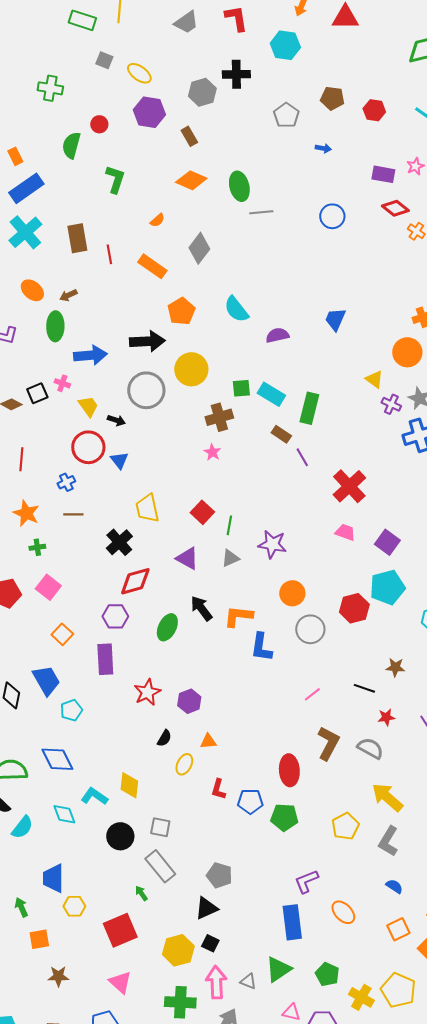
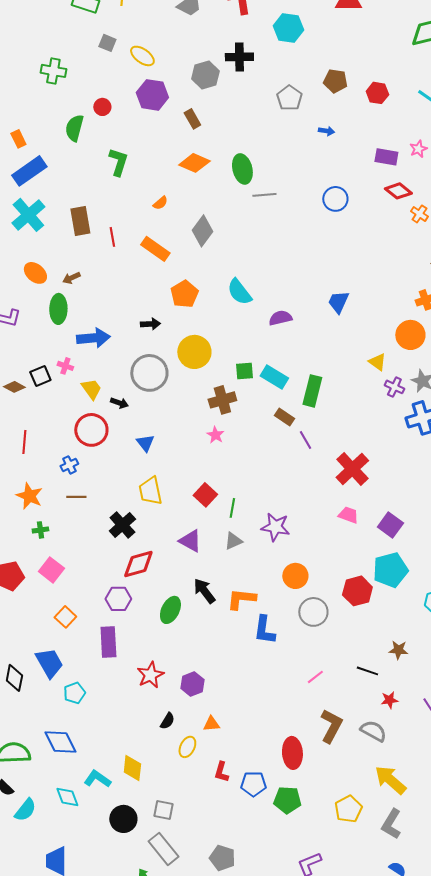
black arrow: (147, 341) -> (150, 324), size x0.6
blue triangle: (119, 460) -> (145, 443), moved

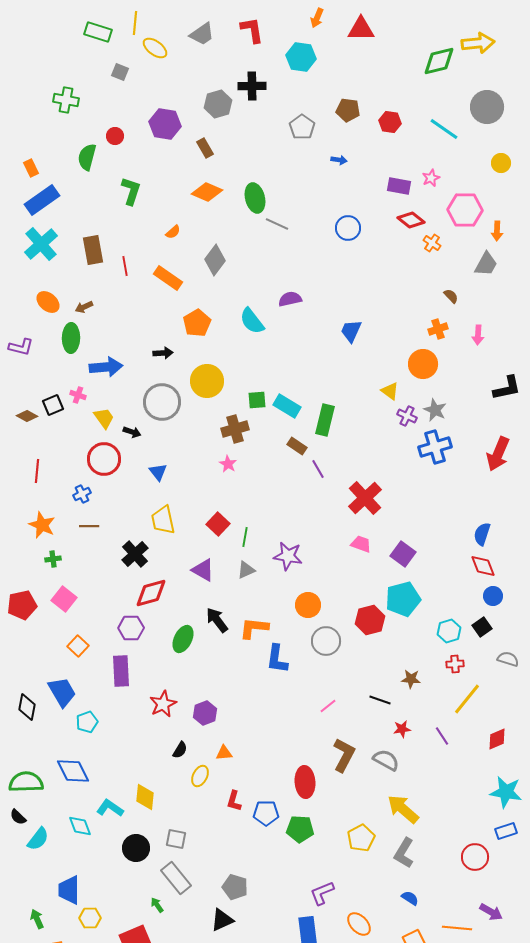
yellow ellipse: (142, 56) -> (155, 48), moved
gray line: (264, 195) -> (277, 224), turned 30
purple semicircle: (280, 318) -> (290, 299), moved

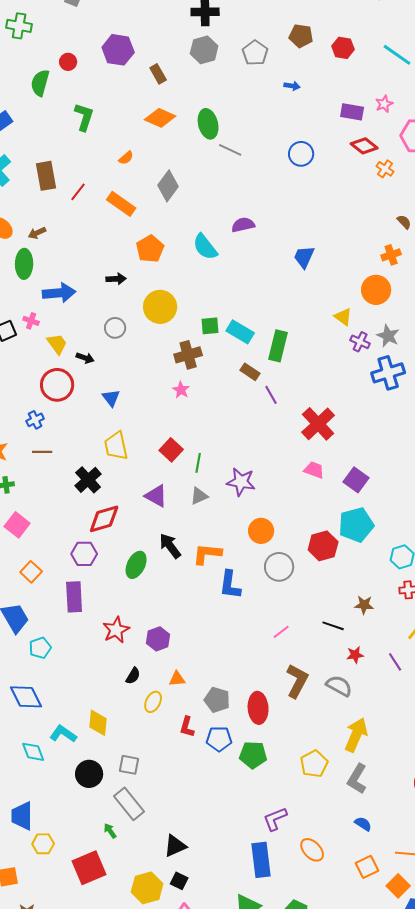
gray hexagon: (218, 104) -> (204, 50), moved
red line: (125, 266) -> (78, 192), turned 48
gray circle: (162, 402) -> (115, 328), size x0.6
yellow arrow: (403, 809) -> (356, 735), turned 72
gray pentagon: (235, 887) -> (217, 700), moved

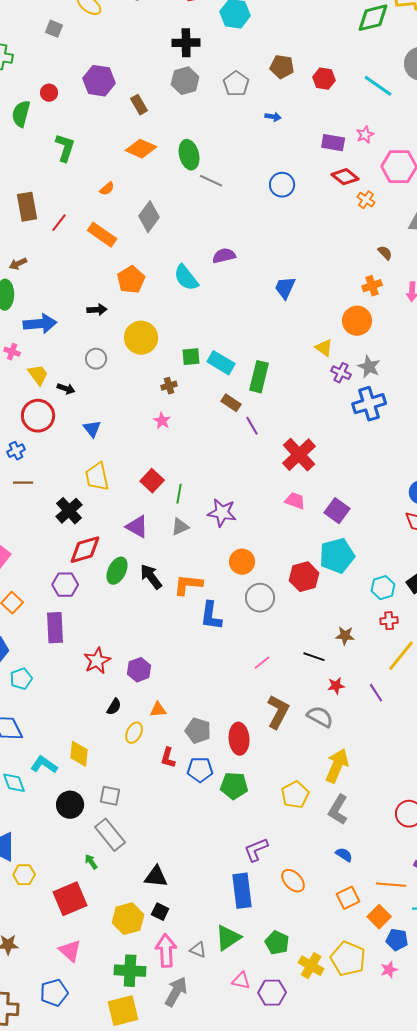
brown cross: (188, 355) -> (169, 386), size x0.6
green ellipse: (136, 565) -> (117, 571), moved
black triangle: (175, 846) -> (156, 877), turned 30

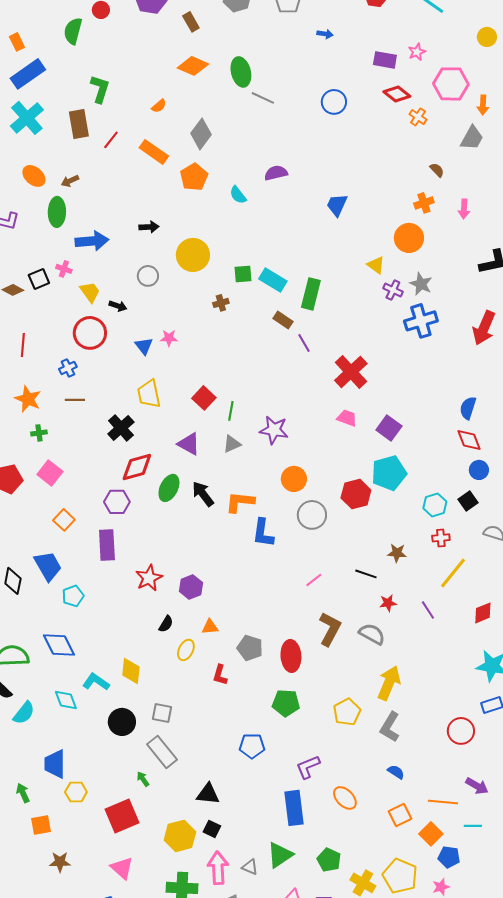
green L-shape: (65, 148) -> (100, 89), moved
cyan semicircle: (186, 278) -> (238, 195), size x0.7
orange pentagon: (131, 280) -> (194, 177), moved
pink star: (162, 421) -> (169, 338), moved, turned -30
blue pentagon: (200, 770) -> (252, 746), moved

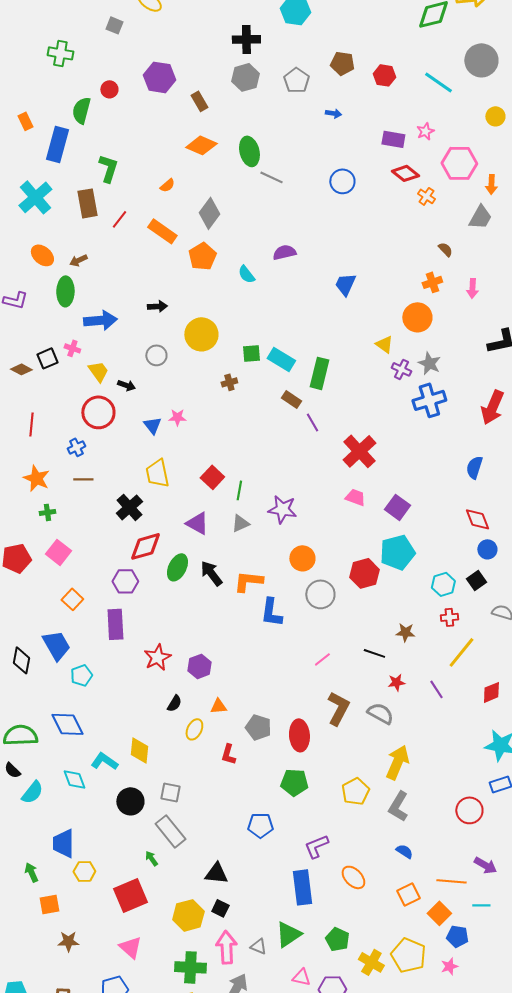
blue rectangle: (28, 74) -> (57, 144), moved, turned -40
blue semicircle: (468, 408) -> (474, 467), moved

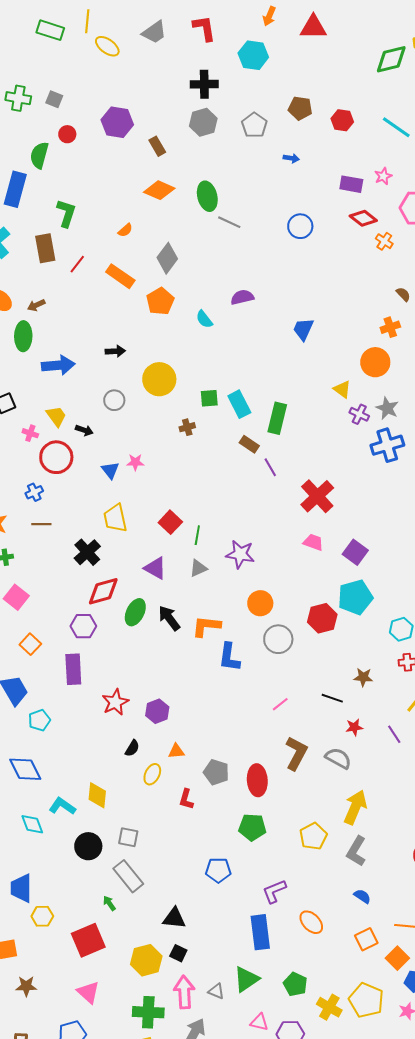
gray square: (114, 25) -> (54, 99), moved
pink cross: (72, 348) -> (30, 433), moved
cyan rectangle: (281, 359) -> (239, 404), turned 32

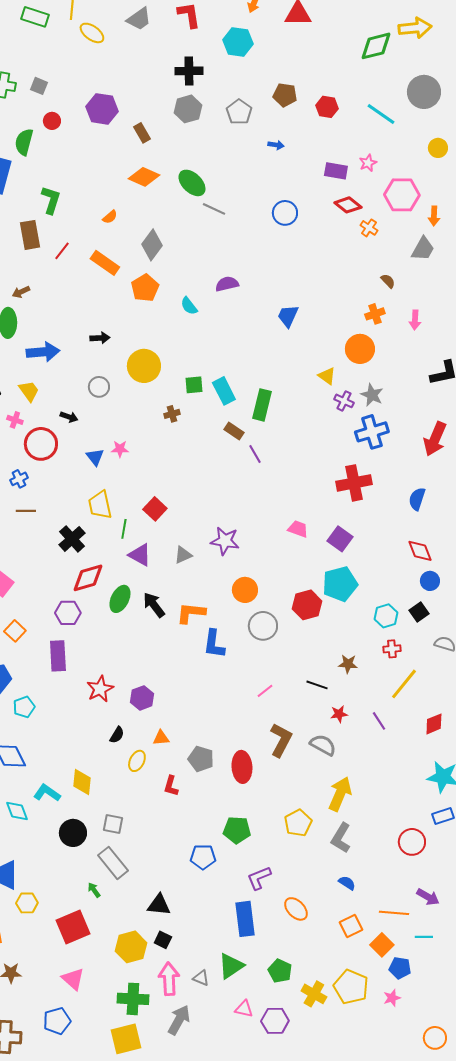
green ellipse: (207, 196) -> (192, 183), turned -32
yellow trapezoid: (56, 416) -> (29, 391), moved
red cross: (317, 496) -> (354, 483), moved, turned 32
green line: (197, 535) -> (124, 529), moved
green pentagon: (252, 827) -> (237, 830), moved

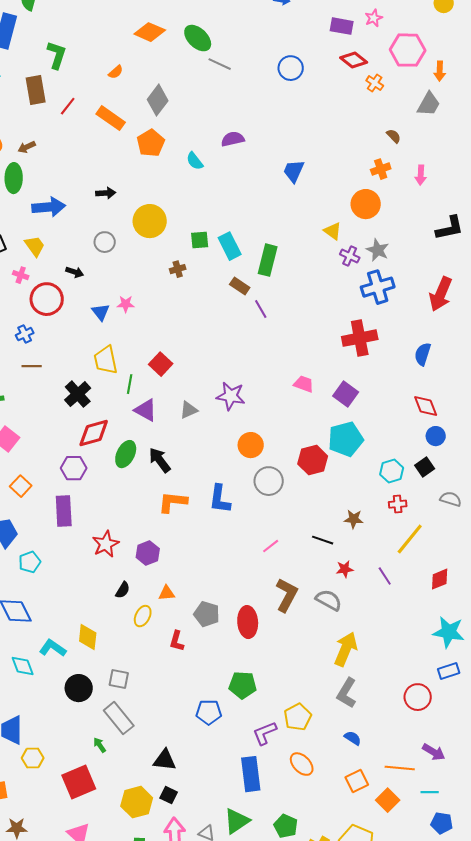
orange L-shape: (191, 613) -> (173, 502), moved
yellow pentagon: (298, 823) -> (298, 717), moved
blue pentagon: (400, 968) -> (442, 823), moved

